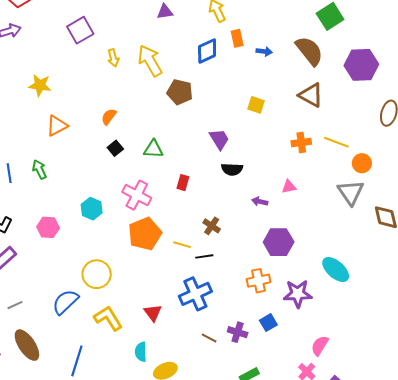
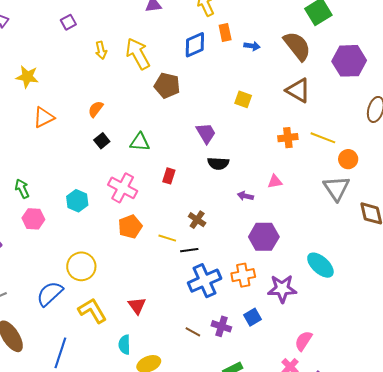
purple square: (80, 30) -> (68, 22), size x0.6
green arrow: (39, 170) -> (22, 189), moved
orange pentagon: (145, 234) -> (130, 227), size x0.7
blue cross: (195, 294) -> (205, 281), moved

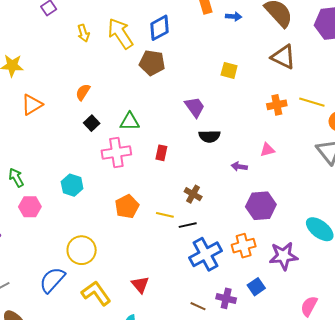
blue diamond: (195, 45) -> (159, 28), moved
pink cross: (123, 188) -> (116, 152), moved, turned -32

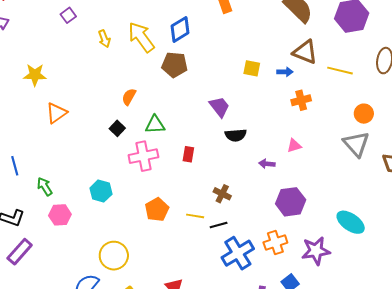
blue arrow: (234, 16) -> (285, 72), moved
orange semicircle: (83, 92) -> (129, 97), moved
yellow line: (312, 102) -> (340, 71), moved

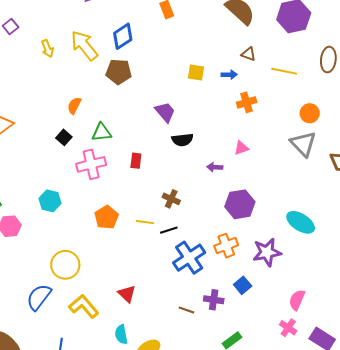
brown triangle: (305, 52) -> (249, 54), size x0.6

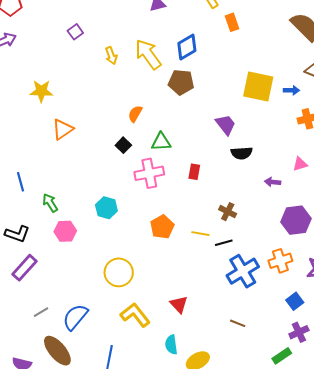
yellow square: (196, 72) -> (258, 86), size x1.8
blue semicircle: (39, 297) -> (75, 317), moved
purple cross: (214, 300) -> (299, 332), moved, turned -36

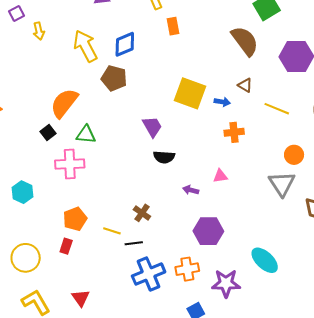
yellow arrow: (111, 56) -> (39, 31), moved
orange semicircle: (135, 114) -> (64, 103), size x1.8
red rectangle: (194, 172) -> (66, 246), moved

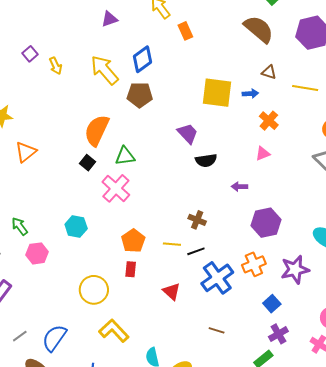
orange cross: (234, 132) -> (269, 121), turned -30
pink cross: (70, 164) -> (116, 188), turned -32
pink triangle: (220, 176) -> (263, 154), moved
red triangle: (81, 298) -> (172, 291), moved

